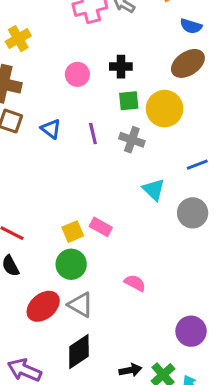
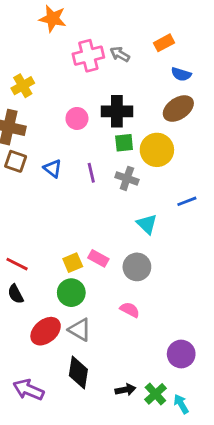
black cross: (121, 67) -> (117, 111), size x1.5
gray circle: (193, 213) -> (137, 267), moved
black diamond: (79, 351) -> (78, 373), turned -48

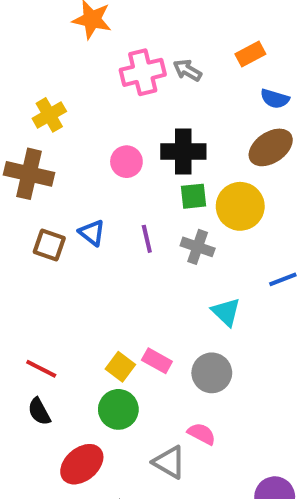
brown square: (16, 161) -> (49, 245), moved
yellow square: (73, 263) -> (120, 367), turned -30
gray triangle: (80, 330) -> (169, 462), moved

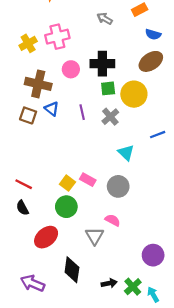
pink cross: (143, 72) -> (57, 37), moved
brown cross: (29, 174) -> (38, 84), moved
gray cross: (198, 247) -> (110, 117), turned 30
gray triangle: (169, 462) -> (95, 236), turned 30

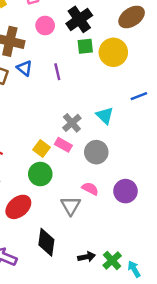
black cross: (102, 64) -> (79, 19), turned -35
gray cross: (110, 117) -> (72, 123), moved
purple circle: (153, 255) -> (125, 191), moved

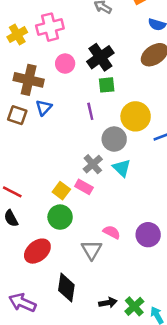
yellow circle: (113, 52) -> (136, 116), moved
blue triangle: (24, 68) -> (44, 108), turned 35
purple line: (57, 72) -> (90, 111), moved
cyan triangle: (105, 116) -> (122, 168), moved
gray circle: (96, 152) -> (114, 139), moved

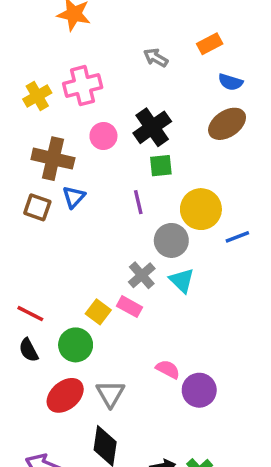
green circle: (60, 217) -> (76, 345), moved
purple circle: (148, 235) -> (199, 390), moved
gray triangle: (92, 250) -> (110, 394), moved

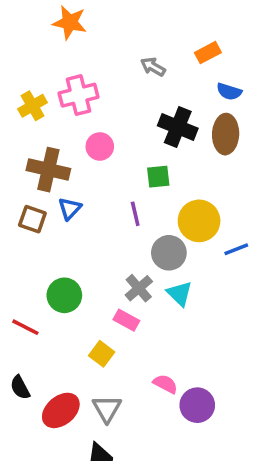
brown ellipse: (227, 124) -> (226, 134), turned -54
black cross: (152, 127) -> (178, 127), moved, turned -33
yellow square: (98, 312) -> (102, 354), moved
green circle: (76, 345) -> (64, 295), moved
black semicircle: (29, 350) -> (20, 387), moved

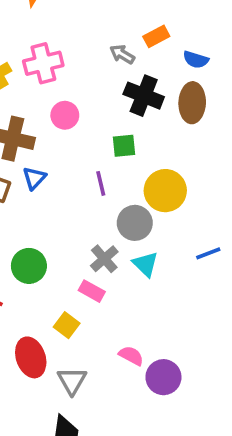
orange rectangle: (208, 53) -> (156, 36), moved
gray arrow: (153, 67) -> (122, 54), moved
blue line: (236, 249) -> (208, 253), moved
red ellipse: (61, 410) -> (31, 357), moved, turned -69

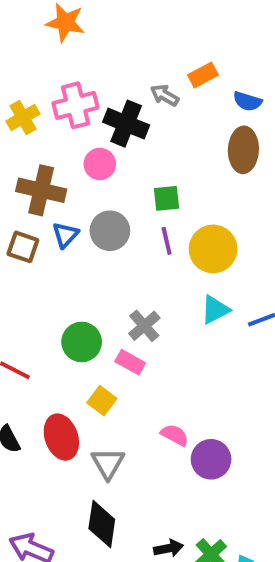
black cross: (144, 96) -> (126, 124), moved
purple line: (101, 183) -> (167, 241), moved
gray circle: (135, 223) -> (110, 231), moved
cyan triangle: (146, 264) -> (215, 310), moved, turned 48
green circle: (29, 266) -> (82, 342), moved

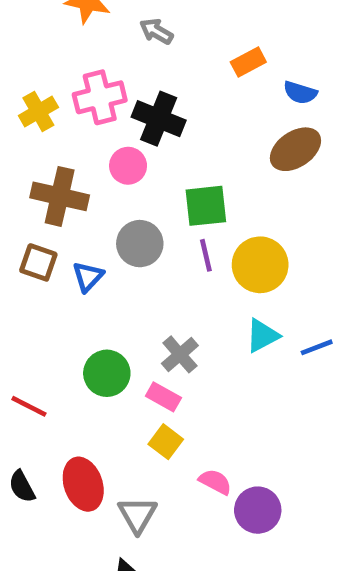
gray arrow: (165, 95) -> (156, 31), moved
brown ellipse: (243, 150) -> (295, 149), turned 54
green square: (167, 198) -> (206, 206), size x1.4
blue triangle: (65, 235) -> (88, 277), moved
yellow square: (102, 401) -> (166, 442), moved

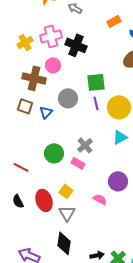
pink circle: (128, 166) -> (53, 65), moved
yellow square: (166, 442) -> (66, 191), moved
purple circle: (258, 510) -> (118, 181), moved

